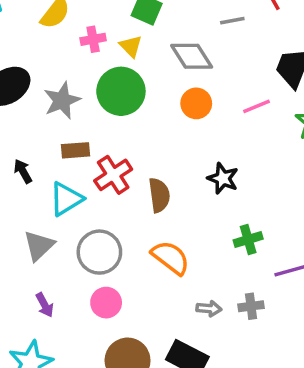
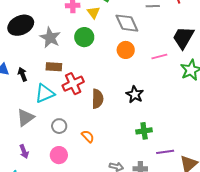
green circle: (121, 91) -> (84, 37), size x0.7
gray star: (62, 100) -> (50, 38), turned -30
gray circle: (99, 252) -> (59, 126), size x0.6
orange semicircle: (171, 258) -> (88, 136), moved, size x0.6

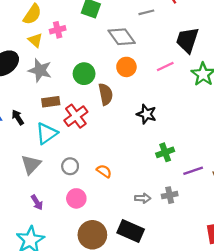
yellow triangle: (93, 12) -> (35, 40), moved
green circle: (84, 37) -> (84, 74), moved
brown semicircle: (97, 99) -> (106, 94), moved

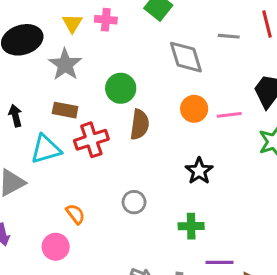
orange circle: (126, 67) -> (194, 109), moved
black star: (146, 114) -> (199, 171), moved
gray circle: (70, 166) -> (134, 202), moved
orange semicircle: (104, 171) -> (75, 214), moved

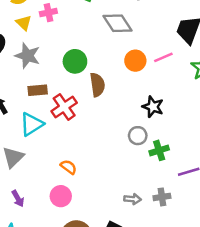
gray circle: (134, 202) -> (138, 136), moved

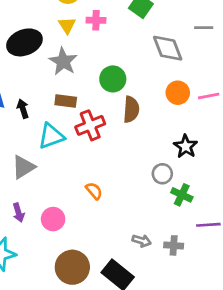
green cross: (159, 150) -> (182, 195), turned 30
orange semicircle: (69, 167) -> (94, 191), moved
pink circle: (61, 196) -> (53, 219), moved

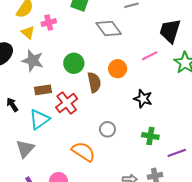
orange circle: (178, 93) -> (118, 69), moved
gray circle: (162, 174) -> (107, 129), moved
orange semicircle: (94, 191) -> (83, 152), size x1.6

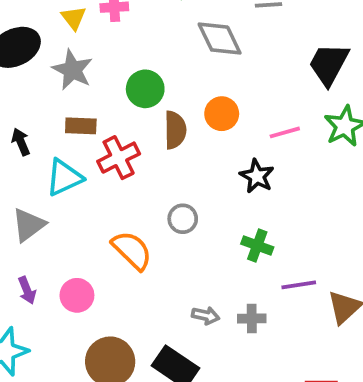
pink line: (150, 56) -> (285, 132), moved

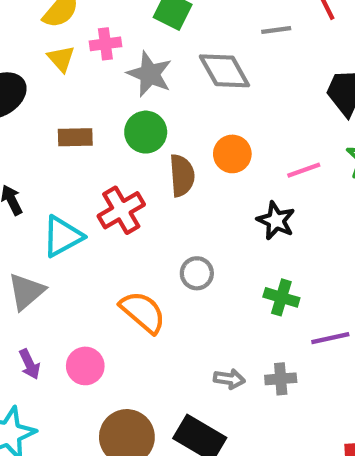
gray star: (72, 70) -> (150, 74), moved
brown rectangle: (81, 126) -> (75, 137), moved

